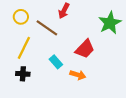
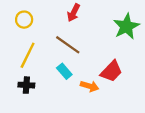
brown line: (47, 28) -> (68, 45), moved
red trapezoid: (85, 49) -> (111, 71), moved

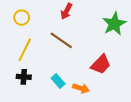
cyan rectangle: (64, 71) -> (58, 81), moved
orange arrow: (90, 86) -> (81, 88), moved

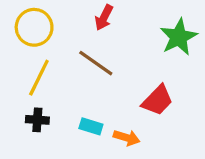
yellow circle: (22, 18) -> (34, 27), size x1.5
cyan rectangle: (58, 81) -> (91, 126), turned -32

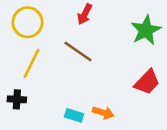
red trapezoid: (157, 100) -> (147, 82), moved
black cross: (37, 120) -> (17, 99), moved
cyan rectangle: (91, 126) -> (74, 115), moved

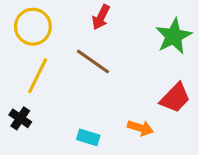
black cross: (17, 99) -> (20, 118), turned 30
orange arrow: (103, 113) -> (140, 128), moved

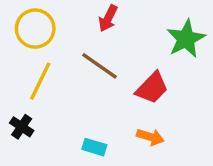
red trapezoid: (175, 98) -> (152, 88), moved

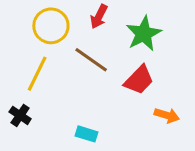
yellow circle: (35, 29) -> (51, 26), moved
green star: (186, 39) -> (144, 34), moved
orange arrow: (150, 137) -> (167, 115), moved

